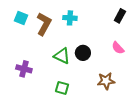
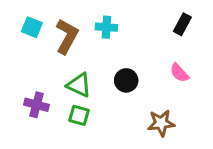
green triangle: (62, 56) -> (79, 85), moved
green square: (62, 88) -> (79, 115), moved

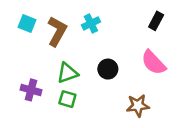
cyan cross: (106, 27) -> (91, 23), turned -30
pink semicircle: (179, 73) -> (153, 63), size x1.5
green triangle: (79, 85) -> (67, 73), turned -45

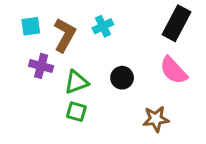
black rectangle: (156, 21) -> (177, 23), size x1.6
cyan square: (27, 23) -> (31, 26), turned -30
purple cross: (31, 90) -> (41, 66), moved

